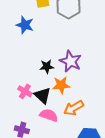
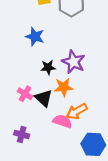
blue star: (25, 25) -> (35, 36), moved
pink semicircle: (49, 115) -> (62, 121), moved

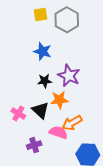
blue star: (35, 36) -> (43, 51), moved
pink cross: (25, 94) -> (18, 113), moved
purple cross: (22, 134) -> (34, 145), moved, turned -32

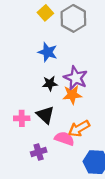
yellow square: (40, 15) -> (45, 13), turned -32
orange star: (59, 100) -> (72, 95), moved
pink cross: (18, 113) -> (22, 118), turned -32

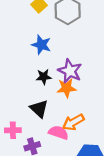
pink cross: (22, 118) -> (13, 130), moved

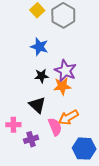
pink semicircle: (58, 133) -> (55, 127), turned 48

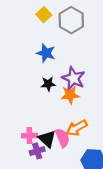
black triangle: (37, 105) -> (47, 139), moved
pink cross: (13, 125) -> (29, 136), moved

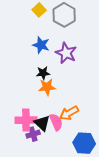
purple star: (73, 78) -> (66, 53), moved
orange star: (70, 95) -> (47, 87), moved
pink cross: (29, 136) -> (26, 120), size x1.5

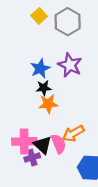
blue star: (41, 45) -> (40, 68), moved, turned 30

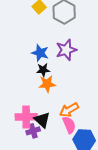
purple star: (70, 65) -> (66, 50), turned 30
blue star: (40, 68) -> (40, 53), turned -30
pink semicircle: (58, 144) -> (69, 125), moved

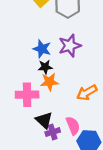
orange arrow: (69, 110) -> (87, 93), moved
pink cross: (26, 117) -> (27, 95), moved
purple cross: (33, 131) -> (53, 132), moved

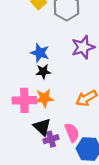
purple star: (70, 46) -> (83, 47), moved
orange star: (49, 82) -> (44, 98), moved

